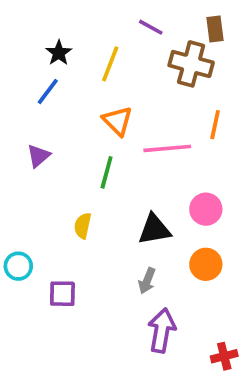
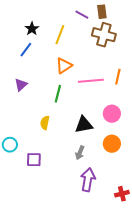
brown rectangle: (215, 29) -> (102, 12), moved
orange triangle: (118, 121) -> (64, 66), turned 42
orange line: (215, 125) -> (118, 77), moved

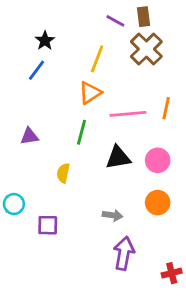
yellow line: (60, 35) -> (97, 59), moved
brown cross: (104, 35) -> (146, 49), turned 30
purple triangle: (21, 85) -> (29, 136), moved, turned 32
black triangle: (84, 125) -> (118, 158), moved
gray arrow: (80, 153) -> (113, 215), turned -104

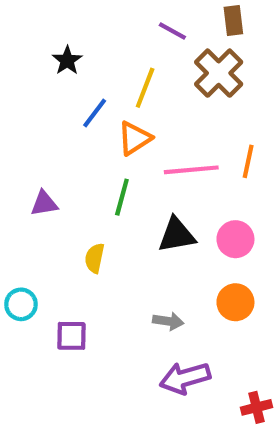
brown rectangle: (144, 17) -> (233, 20), moved
blue line: (36, 70) -> (95, 113), moved
purple arrow: (124, 253) -> (185, 378), turned -116

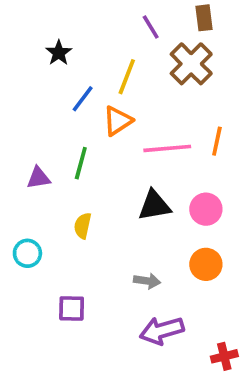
purple line: (172, 31) -> (151, 27), turned 30
green line: (122, 197) -> (81, 163), moved
cyan circle: (21, 304) -> (27, 253), moved
purple square: (71, 336) -> (72, 309), moved

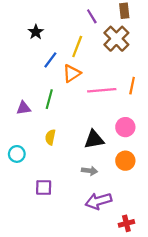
black triangle: (154, 205) -> (94, 139), moved
red cross: (224, 356) -> (126, 223), moved

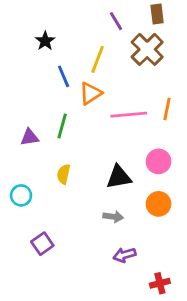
blue line: (50, 60) -> (64, 76), turned -60
purple square: (44, 188) -> (42, 244), moved, turned -36
purple arrow: (98, 201) -> (124, 255), size x0.7

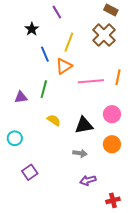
brown rectangle: (157, 14) -> (111, 10), turned -56
purple line: (116, 21) -> (57, 12), moved
yellow semicircle: (64, 174) -> (54, 120), moved, turned 112

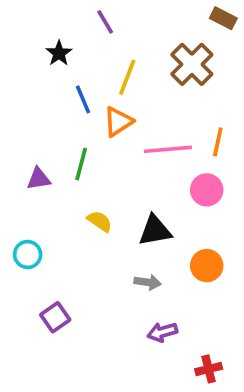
brown rectangle: (111, 10) -> (223, 18), moved
pink circle: (112, 114) -> (207, 190), moved

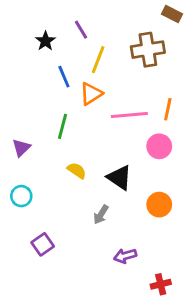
purple line: (105, 22) -> (81, 30), moved
brown cross: (192, 64) -> (148, 50), turned 36
purple triangle: (39, 179) -> (21, 148), moved, turned -36
black triangle: (155, 231) -> (119, 178), turned 44
gray arrow: (148, 282) -> (101, 215), moved, turned 114

